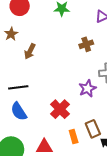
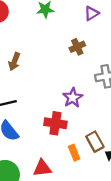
purple star: (87, 89) -> (73, 98), moved
red cross: (60, 109) -> (55, 123), turned -30

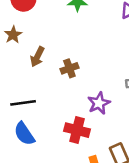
brown cross: (77, 47) -> (69, 68), moved

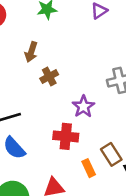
brown arrow: (37, 57) -> (31, 52), moved

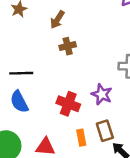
purple star: (83, 107) -> (102, 94), moved, turned -30

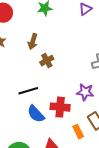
black line: (21, 73) -> (28, 91), moved
blue semicircle: (19, 102) -> (36, 114), moved

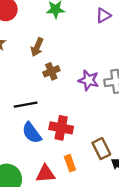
purple star: (85, 92) -> (89, 80), moved
orange rectangle: (78, 132) -> (70, 163), moved

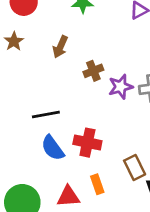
brown cross: (51, 71) -> (93, 71), moved
purple star: (89, 80) -> (121, 87), turned -30

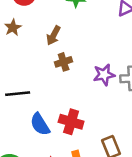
brown cross: (93, 71) -> (64, 62), moved
black line: (46, 115) -> (18, 94), moved

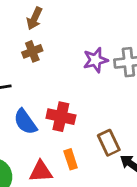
brown cross: (64, 62) -> (32, 51), moved

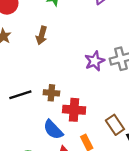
brown cross: (32, 51) -> (51, 93), moved, turned 35
blue semicircle: (25, 122) -> (53, 130), moved

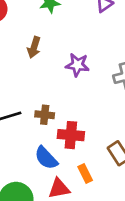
purple star: (95, 61) -> (77, 65), moved, turned 30

